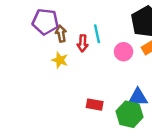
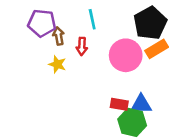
cyan line: (97, 34) -> (92, 19), moved
pink circle: (124, 52) -> (126, 55), size x1.6
red rectangle: (95, 105) -> (119, 104), moved

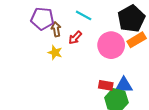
cyan line: (92, 19) -> (84, 15), turned -49
red arrow: (82, 46) -> (75, 38), turned 40

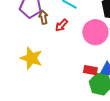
yellow star: (55, 53) -> (31, 58), moved, size x1.6

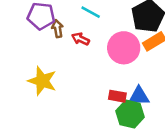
red arrow: (61, 25) -> (80, 39), turned 72

